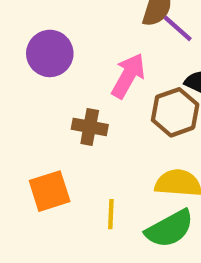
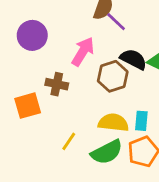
orange square: (50, 191) -> (28, 106), moved
yellow line: (111, 214) -> (69, 141), turned 30

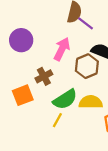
brown cross: (57, 84) -> (44, 76), turned -35
green semicircle: (107, 152) -> (65, 99), moved

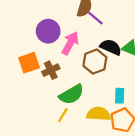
purple circle: (21, 40) -> (48, 31), moved
orange square: (23, 95) -> (29, 63), moved
yellow semicircle: (91, 102) -> (99, 114), moved

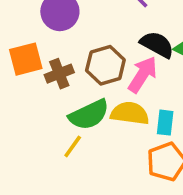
pink arrow: (70, 43) -> (143, 74), moved
brown hexagon: (95, 62) -> (105, 65), moved
yellow semicircle: (99, 114) -> (130, 113), moved

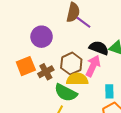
yellow semicircle: (130, 113) -> (77, 79), moved
green semicircle: (89, 115) -> (66, 93), turned 60

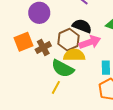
black semicircle: (99, 48) -> (82, 26), moved
pink arrow: (93, 66) -> (90, 42), turned 45

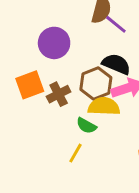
green semicircle: (63, 68) -> (86, 126), size x0.6

